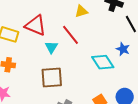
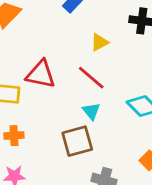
cyan triangle: (51, 47) -> (91, 111), moved

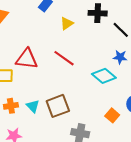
yellow triangle: (99, 42) -> (67, 23), moved
cyan triangle: (91, 111) -> (33, 106), moved

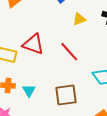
brown square: (58, 106) -> (66, 95), moved

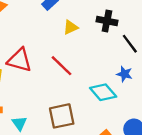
cyan triangle: (29, 91) -> (19, 123), moved

